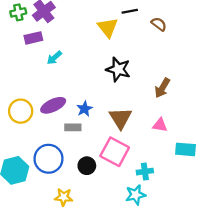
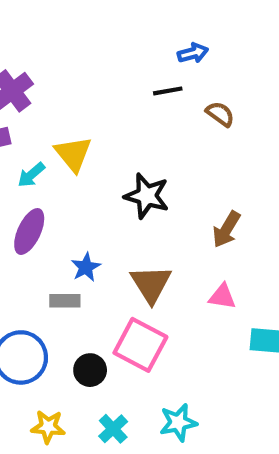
yellow triangle: (108, 28) -> (73, 154), moved
purple ellipse: (53, 105) -> (29, 232), moved, turned -40
cyan cross: (145, 172) -> (113, 429), moved, turned -35

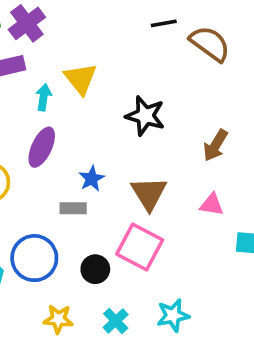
brown semicircle: (220, 114) -> (210, 44), size x1.6
cyan arrow: (31, 175) -> (44, 97), turned 140

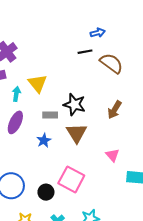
brown arrow: (215, 145) -> (115, 110), moved
brown triangle: (149, 193) -> (77, 133), moved
pink triangle: (212, 204) -> (112, 155), turned 40
gray rectangle: (73, 208) -> (50, 115), moved

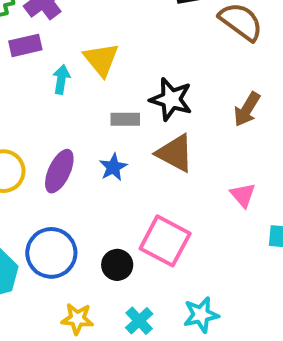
purple ellipse: (15, 122) -> (59, 171), moved
brown triangle: (77, 133) -> (175, 153), turned -30

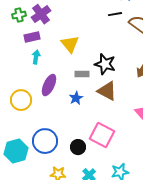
cyan arrow: (61, 79) -> (36, 57), moved
purple ellipse: (59, 171) -> (49, 85), moved

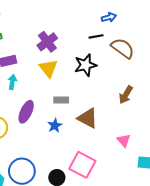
purple cross: (41, 14) -> (47, 42), moved
black star: (105, 64) -> (86, 65), moved, turned -30

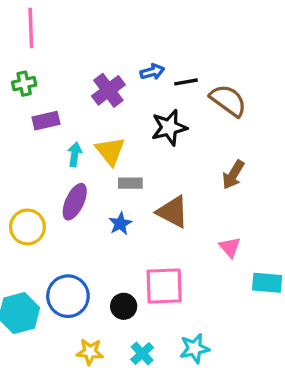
blue arrow: (109, 17) -> (152, 72), moved
yellow triangle: (48, 68) -> (110, 151), moved
cyan arrow: (12, 82) -> (75, 154), moved
pink square: (82, 165) -> (164, 286), turned -30

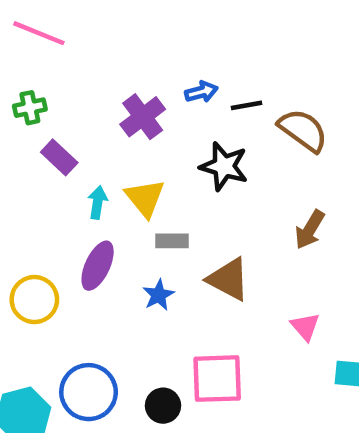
pink line: (31, 28) -> (39, 33), turned -66
purple rectangle: (46, 121) -> (59, 157), turned 56
black star: (169, 127) -> (224, 166), turned 30

